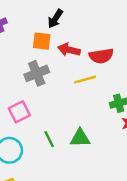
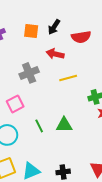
black arrow: (55, 19) -> (54, 27), moved
orange square: (42, 41) -> (31, 31), moved
red semicircle: (101, 56) -> (81, 37), moved

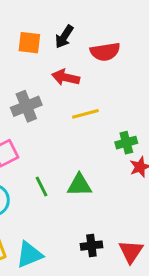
black cross: (63, 172) -> (91, 246), moved

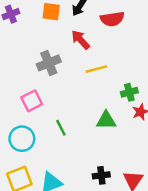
red arrow: (66, 77) -> (81, 40), turned 35
green triangle: (79, 185) -> (106, 120), moved

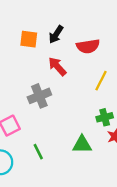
gray cross: (49, 63) -> (39, 96), moved
yellow line: (96, 69) -> (101, 81), moved, turned -48

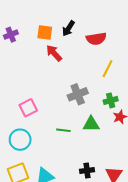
red arrow: (57, 66) -> (54, 53), moved
gray cross: (39, 96) -> (78, 94), moved
green line: (38, 152) -> (63, 130), moved, turned -56

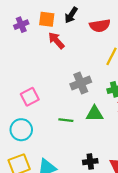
purple cross: (11, 35) -> (21, 25), moved

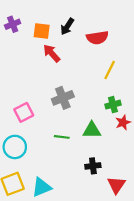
purple cross: (21, 25) -> (13, 24), moved
gray cross: (81, 83) -> (63, 98), moved
black cross: (90, 162) -> (93, 166), moved

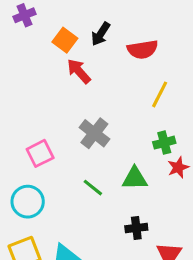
purple cross: (13, 24) -> (25, 15), moved
orange square: (42, 31) -> (65, 40), turned 30
gray cross: (63, 98) -> (94, 133), turned -30
green line: (62, 137) -> (93, 188), turned 32

